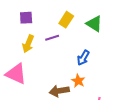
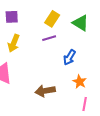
purple line: (52, 38) -> (49, 38), moved
orange star: (78, 81) -> (80, 82), moved

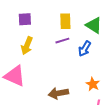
yellow rectangle: (52, 19) -> (65, 21), turned -35
blue arrow: (69, 57) -> (85, 49), moved

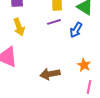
yellow arrow: (27, 46) -> (19, 27), turned -42

